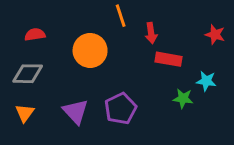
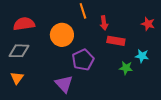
red semicircle: (35, 35) -> (24, 24), size x1.5
purple pentagon: (121, 109) -> (83, 60), moved
purple triangle: (76, 112) -> (64, 84), moved

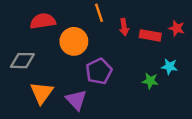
red semicircle: (24, 24) -> (43, 21), moved
red rectangle: (116, 41) -> (150, 35), moved
orange triangle: (17, 78) -> (42, 93), moved, size x1.5

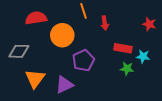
red rectangle: (150, 35) -> (123, 48), moved
purple triangle: (76, 100) -> (64, 85), turned 48

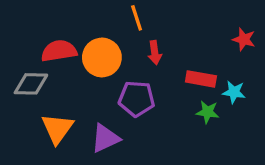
red semicircle: (36, 18) -> (59, 51), moved
red arrow: (105, 23) -> (155, 53), moved
purple pentagon: (83, 60) -> (137, 99), turned 30

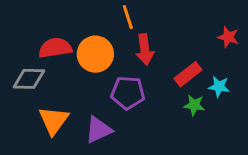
red arrow: (155, 53) -> (145, 49), size x1.4
red rectangle: (201, 79) -> (188, 74), turned -48

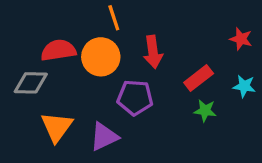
orange line: (128, 17) -> (114, 18), moved
cyan star: (219, 87) -> (244, 86), moved

